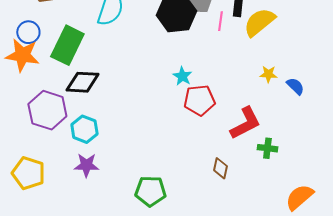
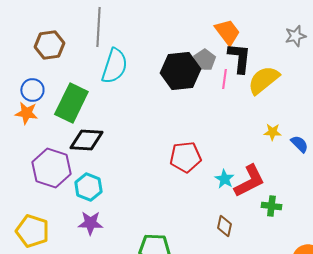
orange star: (22, 55) -> (26, 113), size x0.7
cyan star: (182, 76) -> (224, 179), moved
red pentagon: (199, 100) -> (185, 157), moved

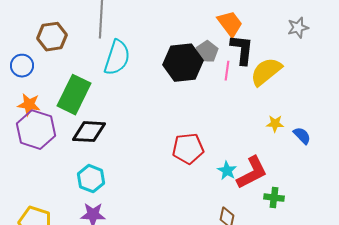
blue circle: (32, 90) -> (22, 66), moved
purple hexagon: (51, 168) -> (36, 130), moved

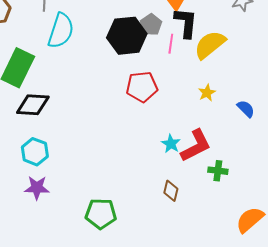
yellow star: (275, 124) -> (207, 93), moved, turned -30
red pentagon: (188, 149) -> (142, 87), moved

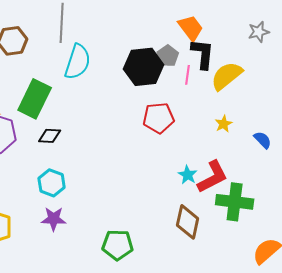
black diamond: (33, 105) -> (50, 136), size x0.7
green cross: (218, 171) -> (235, 202), size x1.8
brown diamond: (171, 191) -> (188, 222), size x1.6

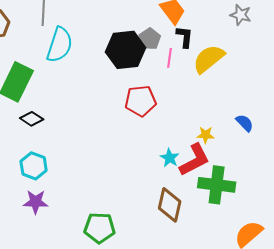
gray star: (259, 32) -> (241, 15), turned 30
black L-shape: (203, 54) -> (185, 37), size x0.7
yellow star: (224, 124) -> (206, 135), moved, turned 30
black diamond: (50, 136) -> (32, 119), turned 30

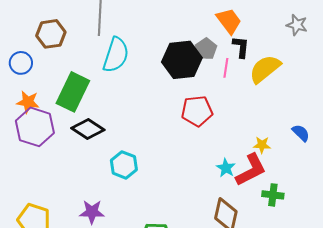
black diamond: (32, 119) -> (88, 129), size x1.4
cyan hexagon: (34, 166) -> (124, 165), moved
green cross: (217, 185) -> (273, 195), size x0.6

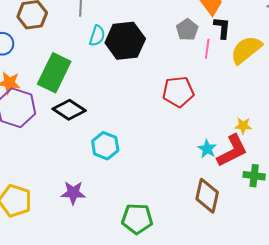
cyan semicircle: (116, 55) -> (97, 36), size x0.6
black hexagon: (182, 60) -> (125, 41), moved

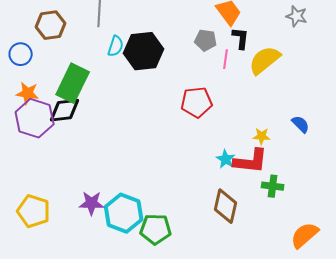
gray pentagon: (187, 30) -> (206, 40), turned -30
black diamond: (69, 110) -> (65, 110), moved, turned -40
cyan hexagon: (105, 146) -> (124, 213), moved, size x1.4
red L-shape: (232, 151) -> (251, 161), turned 33

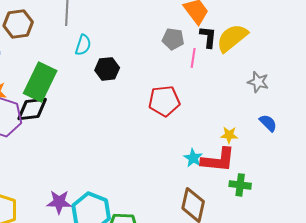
gray star: (297, 16) -> (258, 82), moved
black hexagon: (144, 51) -> (107, 69), moved, size x0.6
yellow semicircle: (265, 60) -> (232, 38), moved

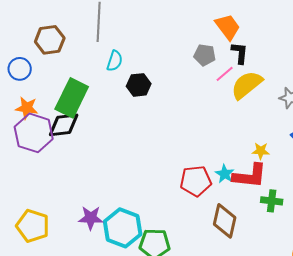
yellow semicircle: (232, 38) -> (247, 85), moved
pink line: (193, 58) -> (225, 74), turned 42
red pentagon: (164, 101) -> (196, 181), moved

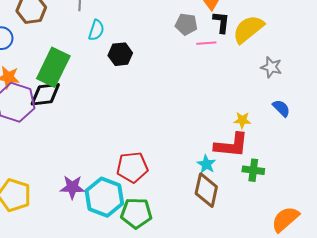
pink line: (225, 74) -> (206, 43), turned 36
yellow semicircle: (247, 85) -> (248, 29), moved
cyan star: (225, 174) -> (206, 164), moved
red pentagon: (196, 181) -> (132, 167), moved

